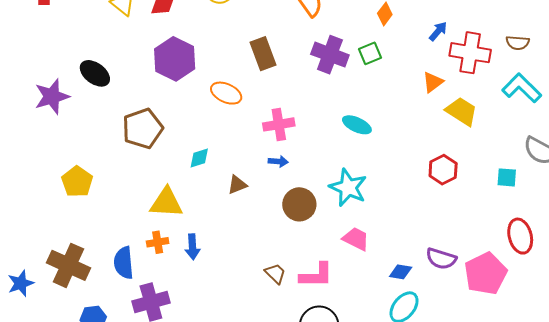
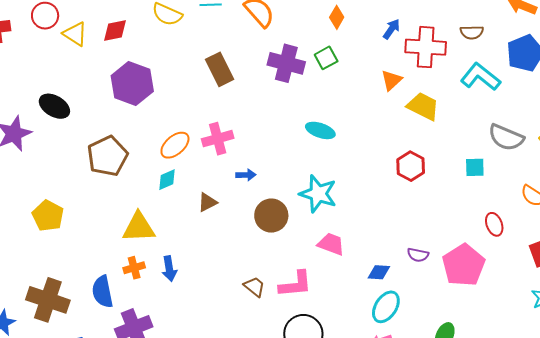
orange ellipse: (226, 93) -> (175, 145), moved, turned -60
pink cross: (279, 124) -> (218, 139), moved
red ellipse: (520, 236) -> (494, 224), size x0.7
purple semicircle: (441, 259) -> (418, 255), size x0.7

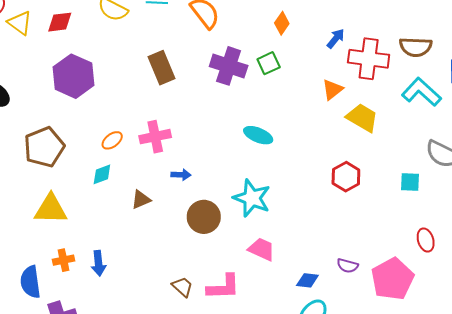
brown semicircle: (472, 32) -> (416, 47), size x1.4
orange ellipse: (175, 145) -> (112, 140), size x0.7
yellow triangle: (139, 227) -> (51, 209), moved

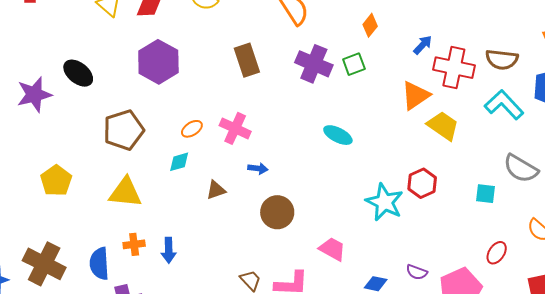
orange triangle: (332, 90) -> (416, 95), size x1.4
pink cross: (155, 137) -> (235, 128), turned 32
cyan star: (252, 198) -> (384, 202), moved
red ellipse: (426, 240) -> (497, 253), turned 45

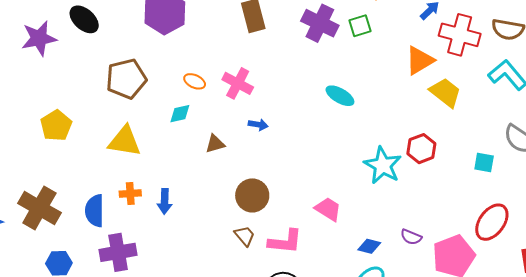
orange ellipse: (192, 129) -> (195, 81), turned 55
brown circle: (277, 212) -> (252, 195), moved
red ellipse: (497, 253) -> (492, 222), size x1.6

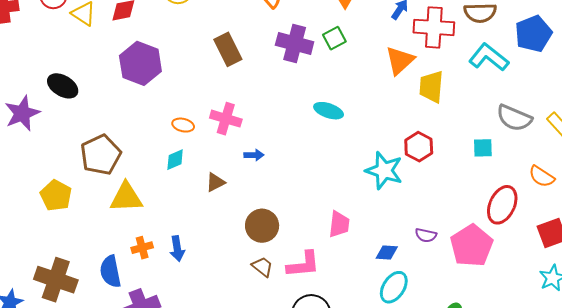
brown pentagon: (126, 79) -> (101, 155), moved
yellow trapezoid: (445, 92) -> (431, 87), turned -112
pink trapezoid: (328, 209) -> (339, 224), turned 76

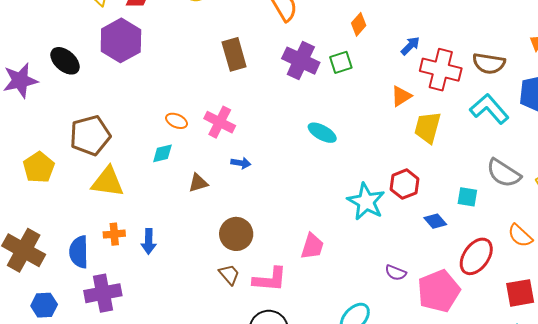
orange triangle: (400, 60) -> (401, 96), size x0.7
purple hexagon: (140, 63) -> (121, 40), moved
blue diamond: (387, 253) -> (435, 221), moved, turned 35

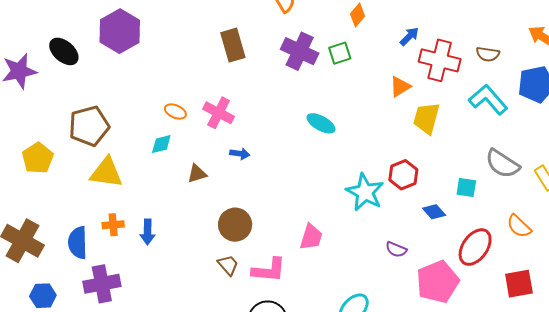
brown semicircle: (489, 63) -> (488, 54), size x0.7
purple semicircle: (396, 273) -> (396, 249), moved

